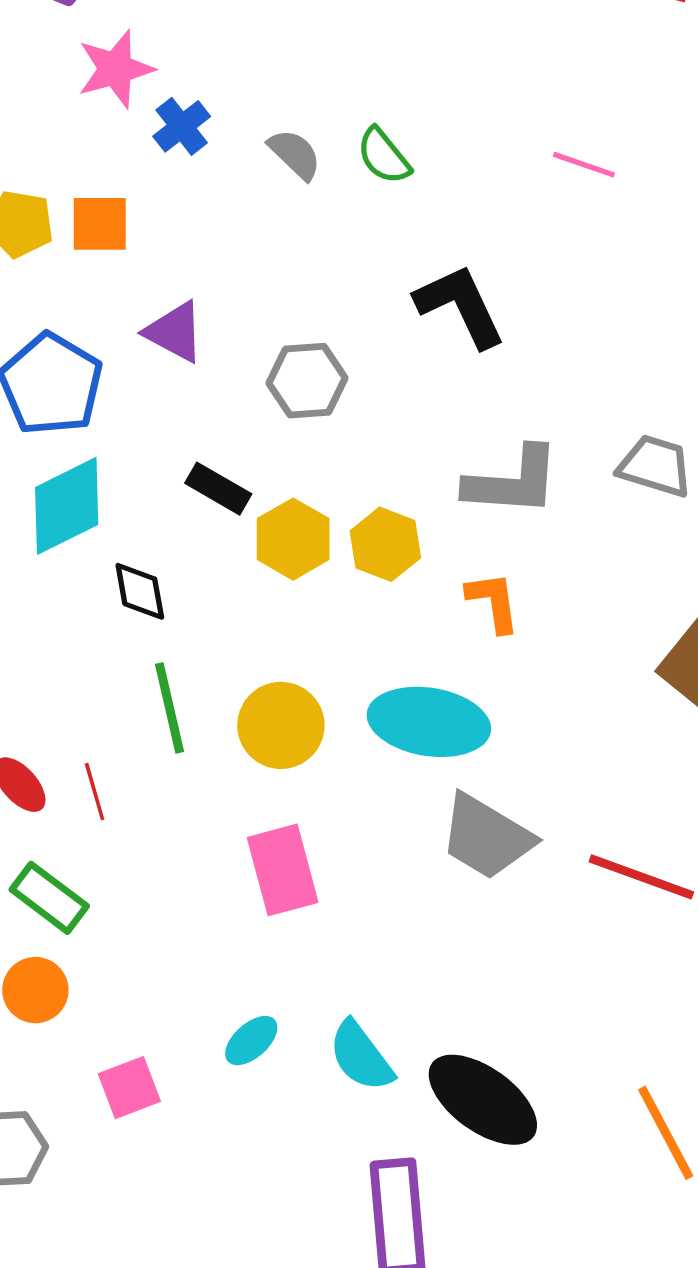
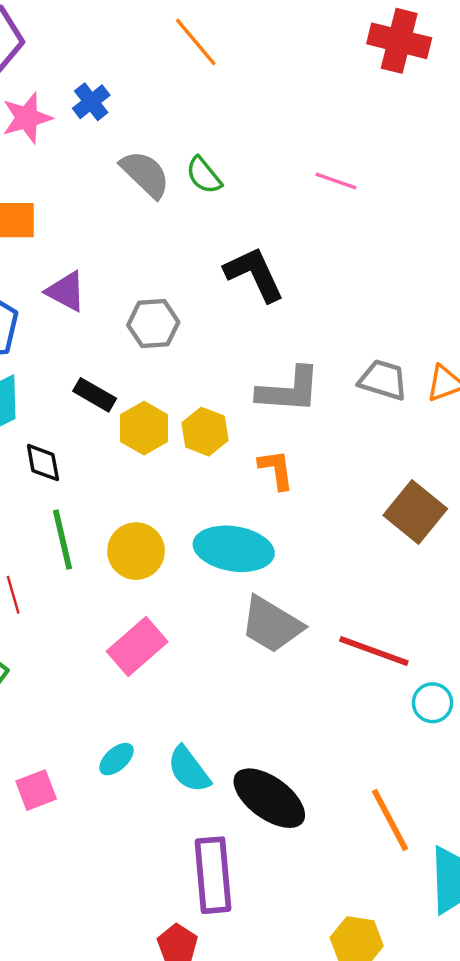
blue cross: (182, 126) -> (91, 102), moved
gray semicircle: (295, 154) -> (145, 174), size x1.4
pink rectangle: (283, 870) -> (137, 646), turned 64

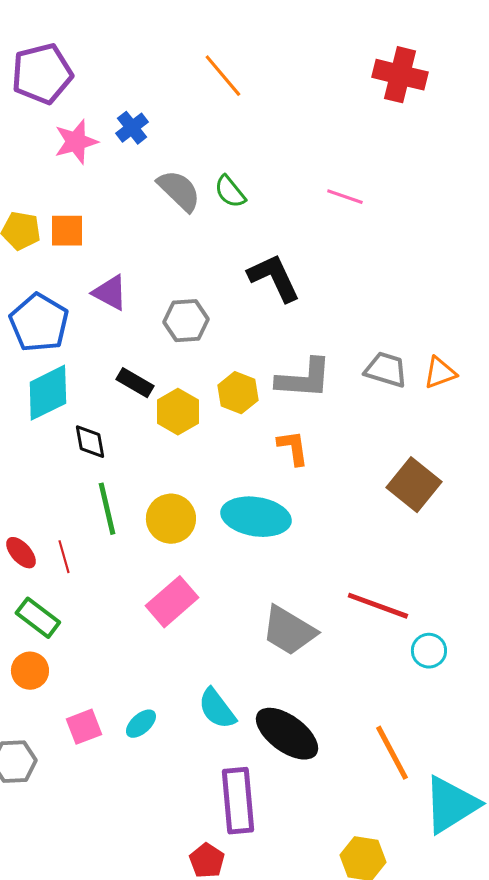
yellow hexagon: (205, 432) -> (238, 393), moved
gray trapezoid: (272, 625) -> (289, 631), moved
cyan ellipse: (116, 759) -> (141, 724), moved

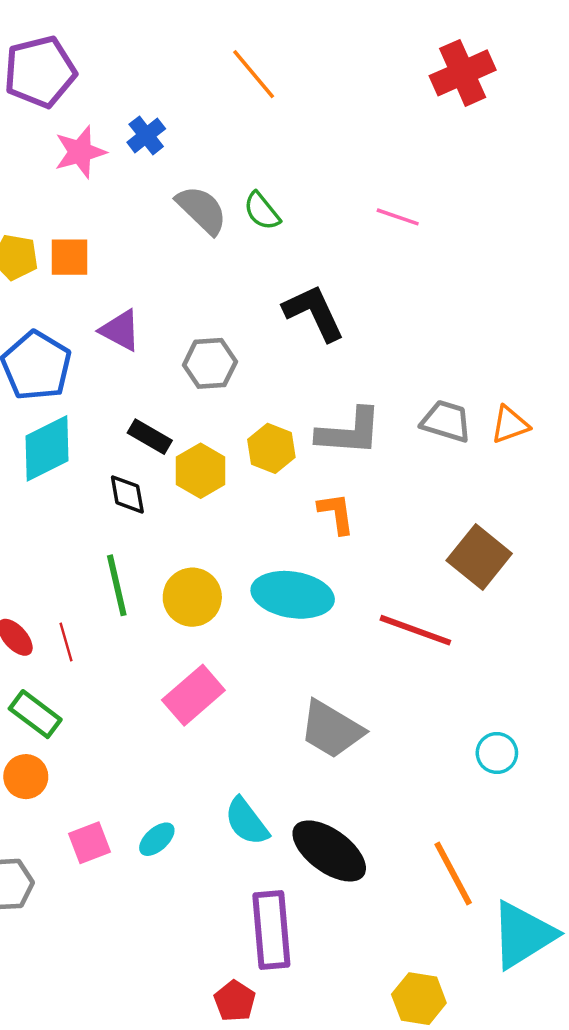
red cross: (400, 75) -> (463, 73), turned -38
black diamond: (90, 442) -> (127, 494), moved
red line: (378, 606) -> (415, 630), moved

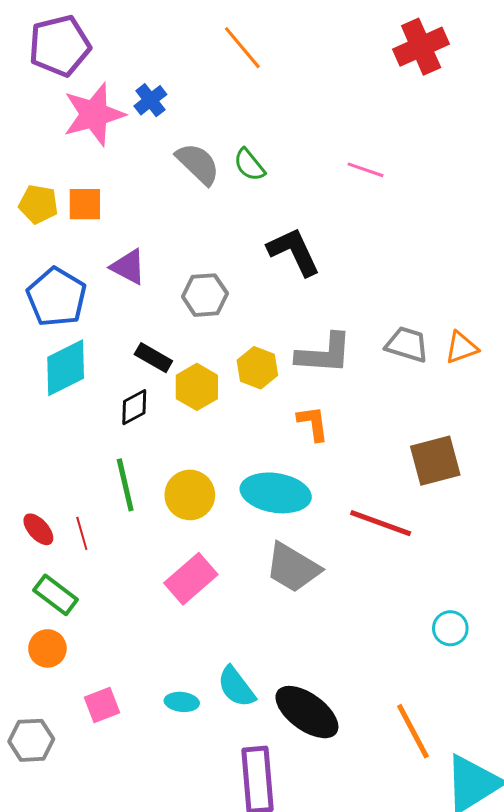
pink star: (80, 152) -> (94, 114), size x1.4
black diamond: (127, 494) -> (134, 407), turned 72
brown square: (479, 557) -> (435, 461), turned 36
gray trapezoid: (332, 729) -> (293, 568), moved
cyan ellipse: (157, 839) -> (182, 702), moved, turned 48

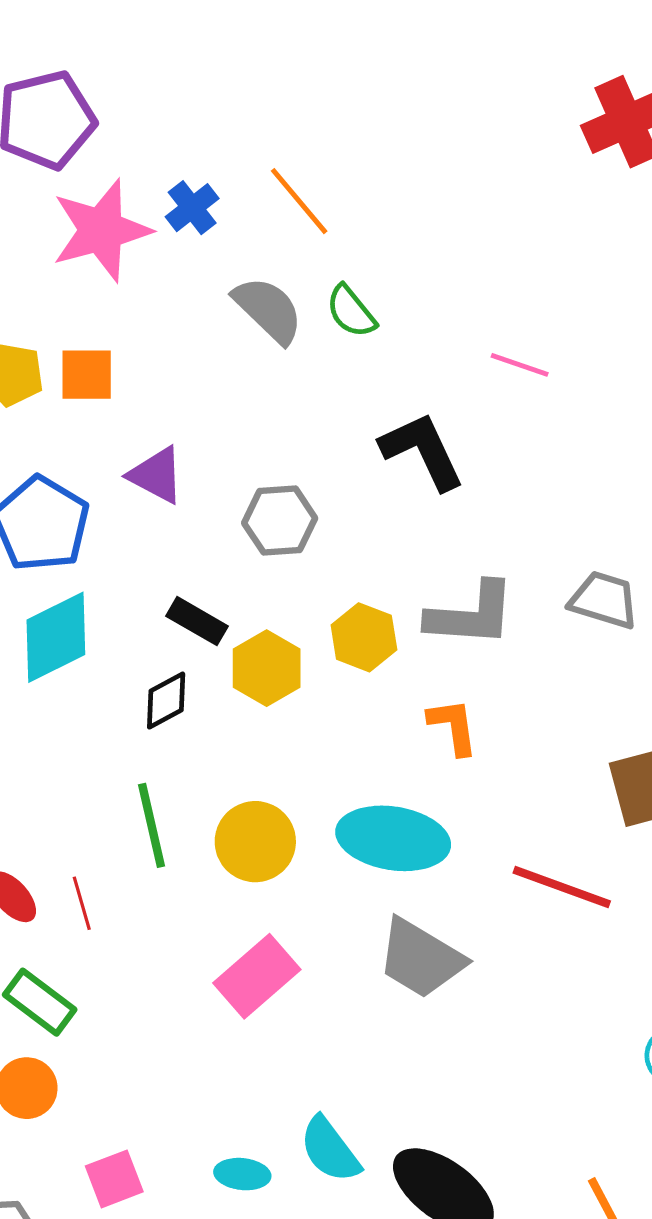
orange line: (242, 48) -> (299, 201), moved
pink line: (366, 170) -> (520, 365), moved

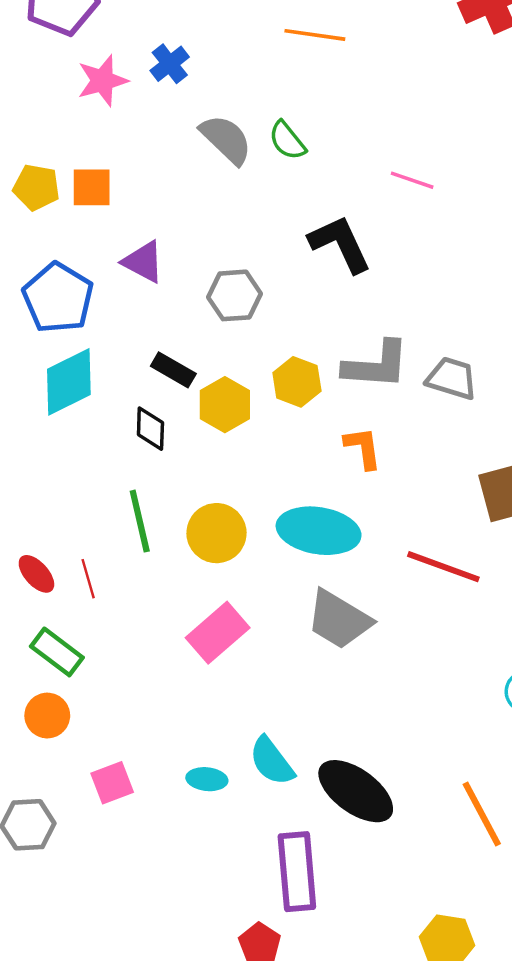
orange line: (299, 201) -> (315, 35), moved, turned -42
pink star: (101, 230) -> (102, 81), size x0.7
gray trapezoid: (604, 600) -> (452, 378), moved
black diamond: (166, 701) -> (150, 429), turned -60

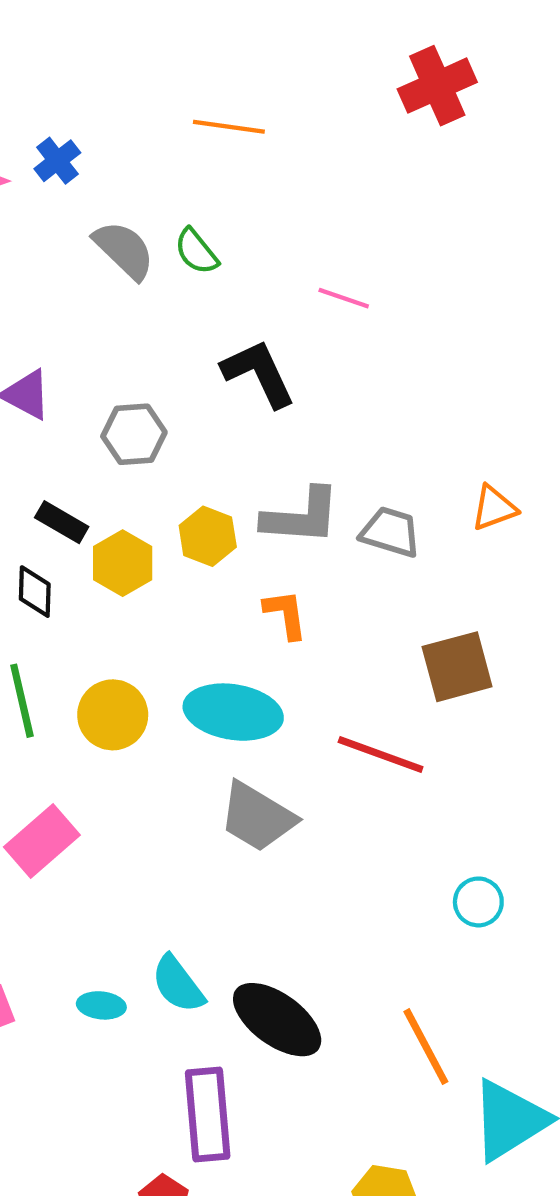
pink rectangle: (218, 633) -> (42, 841), moved

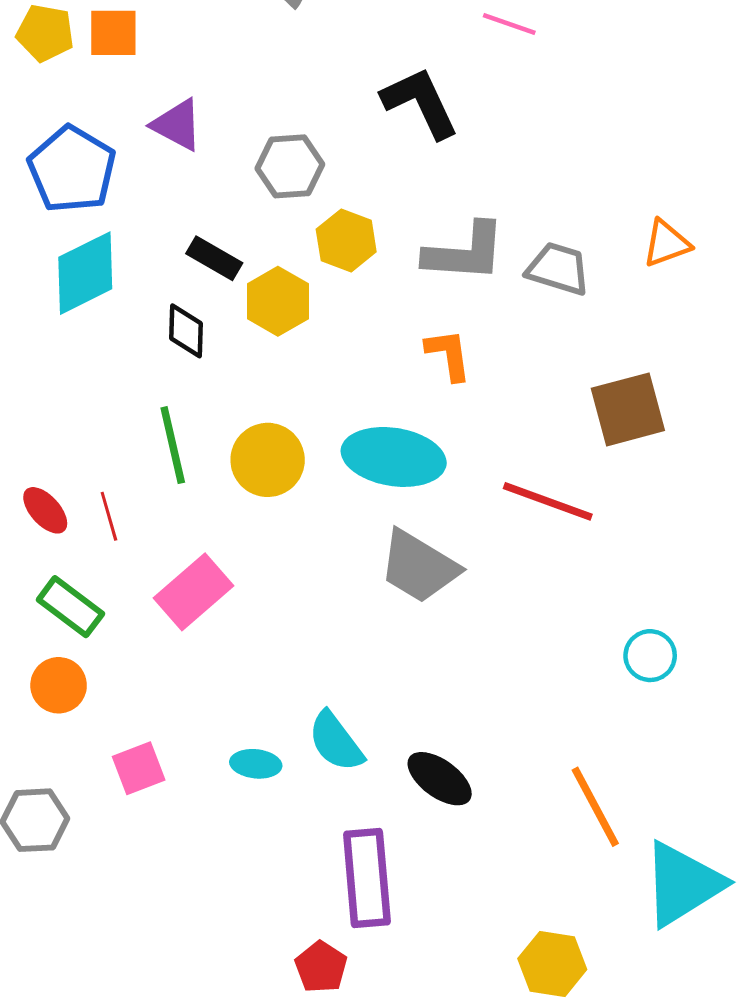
yellow hexagon: (208, 536) -> (346, 240), moved
black ellipse: (277, 1020) -> (440, 779), size x0.7

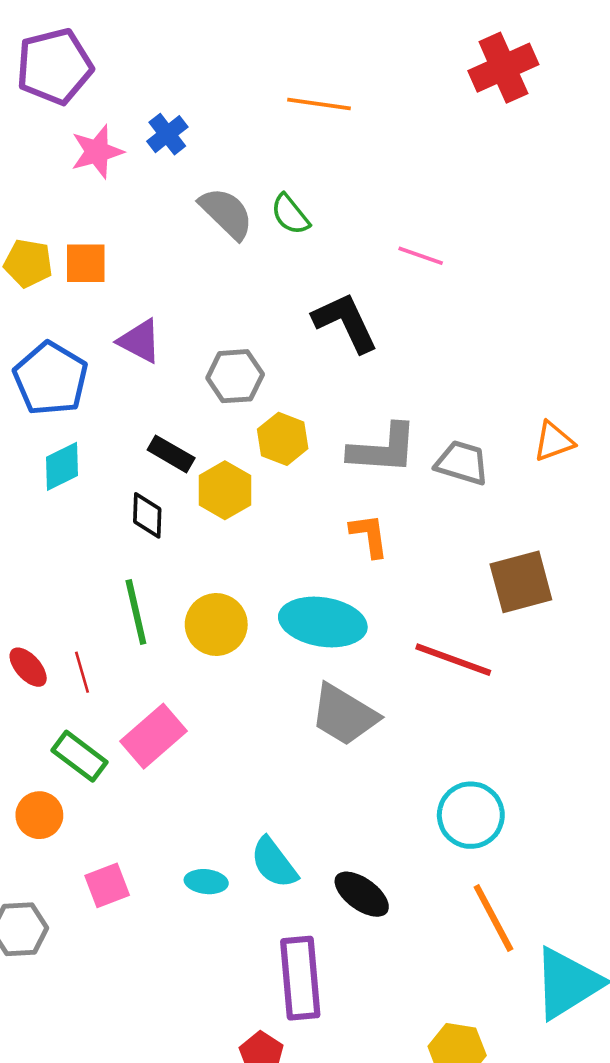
cyan diamond: (85, 273) -> (62, 466), size x0.7
green rectangle: (70, 607) -> (80, 756), moved
cyan circle: (650, 656) -> (471, 815), moved, size x1.5

